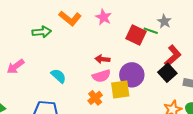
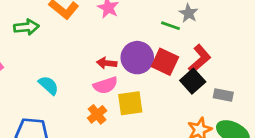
red square: (136, 35) -> (165, 62), moved
purple circle: (132, 75) -> (137, 58), moved

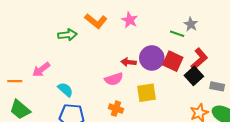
cyan semicircle: (49, 85) -> (65, 90), moved
pink semicircle: (105, 85) -> (114, 79), moved
orange cross: (97, 114) -> (116, 109), moved, turned -32

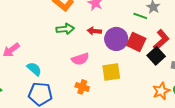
green arrow: (67, 35) -> (65, 29), moved
red arrow: (129, 62) -> (94, 31), moved

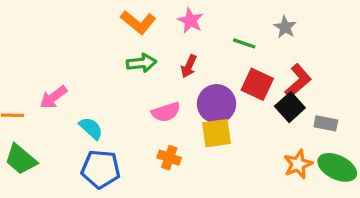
green line: (140, 16) -> (244, 43), moved
red arrow: (94, 31) -> (189, 66), turned -72
purple circle: (116, 39) -> (217, 104), moved

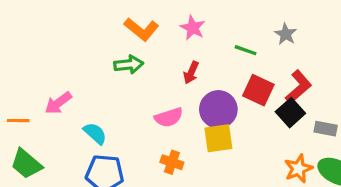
green arrow: (141, 63) -> (129, 65), moved

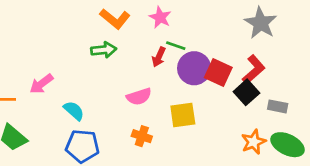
gray star: (286, 34) -> (261, 23), moved, size x1.6
green line: (246, 50) -> (176, 46), moved
purple circle: (218, 109) -> (194, 68), moved

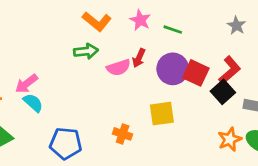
gray star: (261, 23) -> (236, 25), size x0.6
green line: (176, 46) -> (173, 30), moved
pink semicircle: (139, 97) -> (119, 68), moved
cyan semicircle: (74, 111) -> (33, 103), moved

